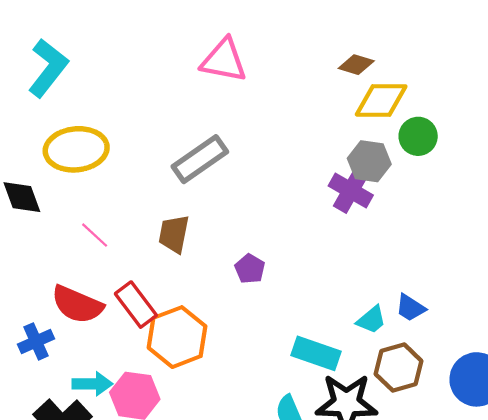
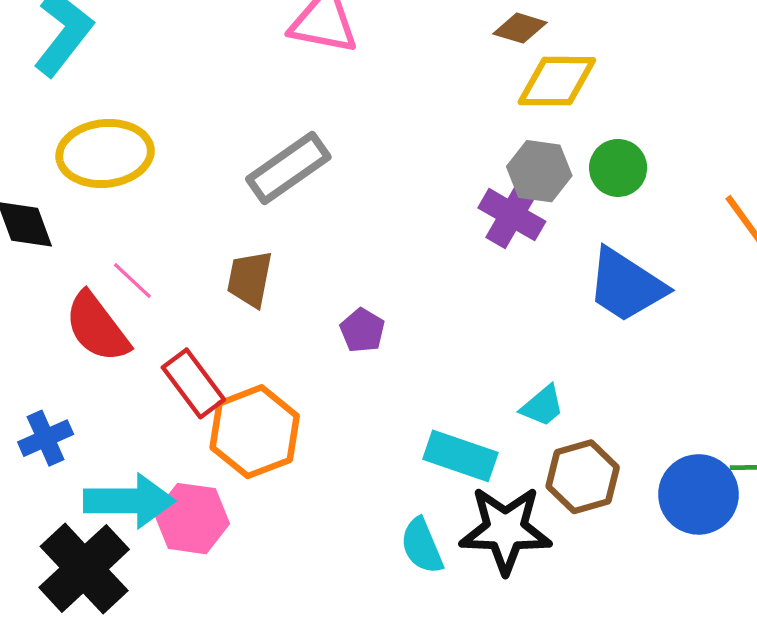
green circle: (418, 136) -> (618, 168), moved
red semicircle: (77, 305) -> (97, 327), moved, turned 30
blue trapezoid: (410, 308) -> (626, 285), moved, size x1.8
cyan arrow: (92, 384) -> (129, 501), size x1.5

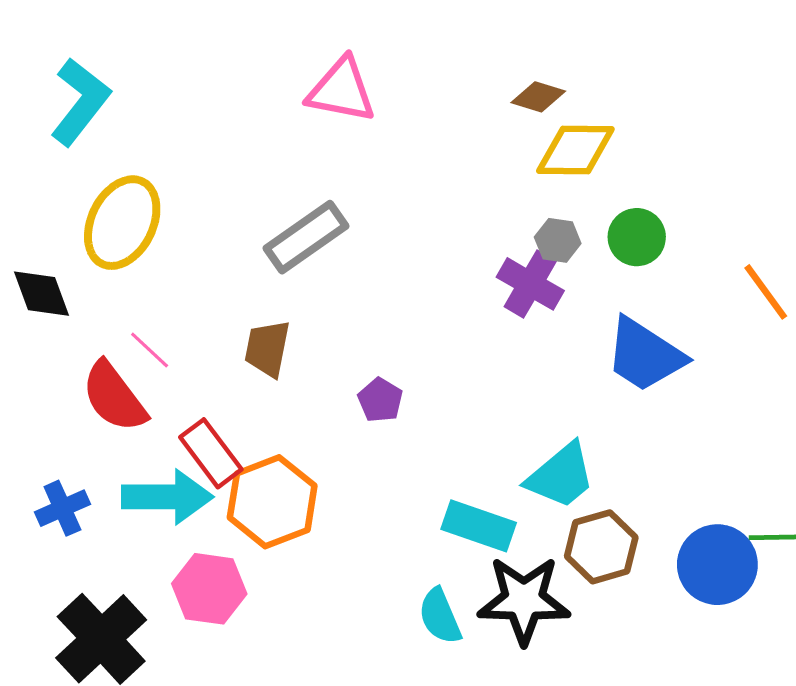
yellow ellipse: (105, 153) -> (122, 223), turned -58
gray hexagon: (539, 171) -> (558, 240), size x0.7
cyan trapezoid: (542, 406) -> (561, 476), size x1.6
cyan arrow: (129, 501) -> (167, 497), moved

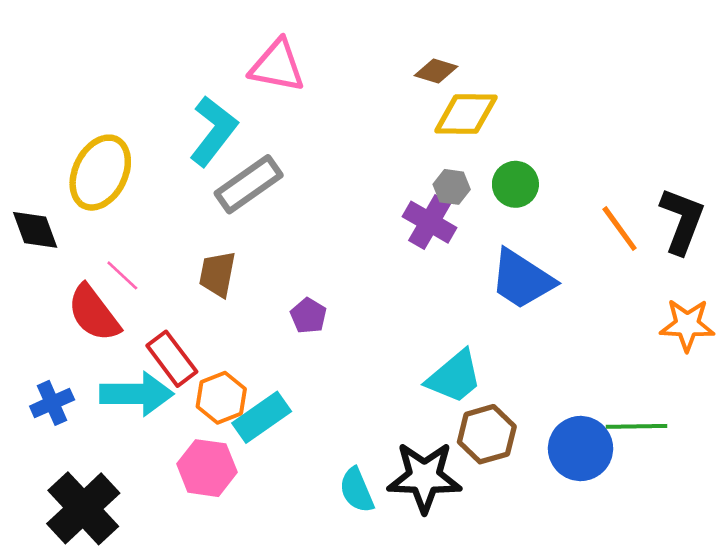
cyan L-shape: (80, 102) -> (213, 131), moved
orange hexagon: (272, 502) -> (221, 398), size x0.7
cyan rectangle: (479, 526) -> (262, 417), moved, turned -54
pink hexagon: (209, 589) -> (207, 468), moved

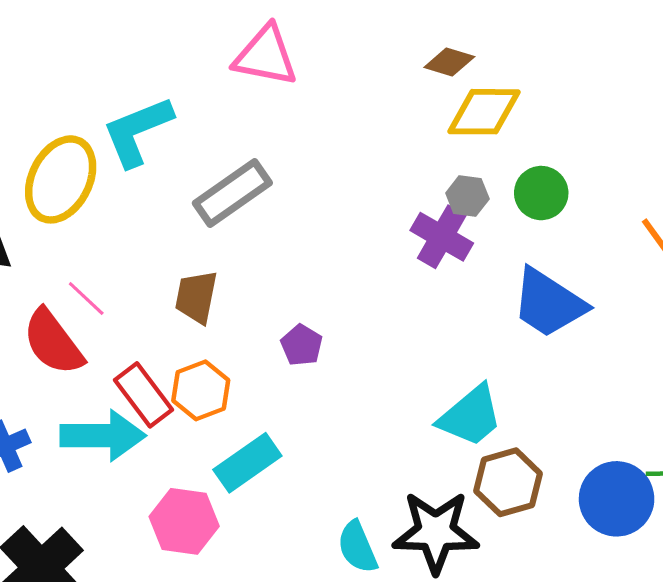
cyan L-shape: (213, 131) -> (137, 131), moved, turned -150
orange hexagon: (221, 398) -> (201, 390), moved

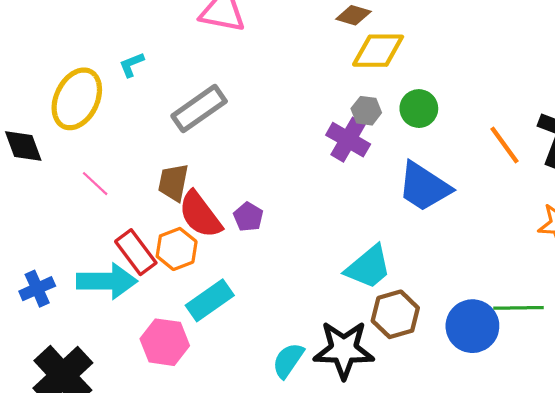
cyan L-shape: (137, 131) -> (132, 65), size x0.5
red semicircle: (53, 342) -> (200, 215), moved
cyan semicircle: (357, 547) -> (288, 360), turned 57

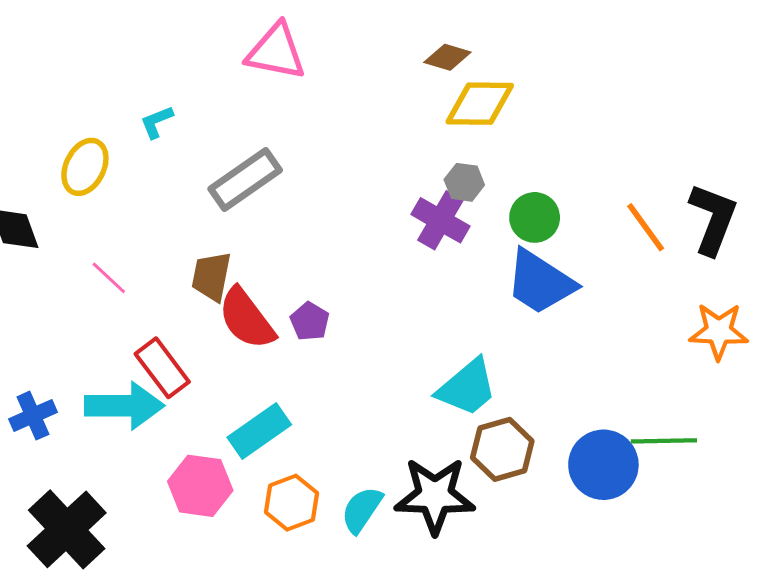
yellow ellipse: (77, 99) -> (85, 167), size x0.7
green circle: (419, 109) -> (535, 217), moved
orange hexagon: (177, 249) -> (291, 503), moved

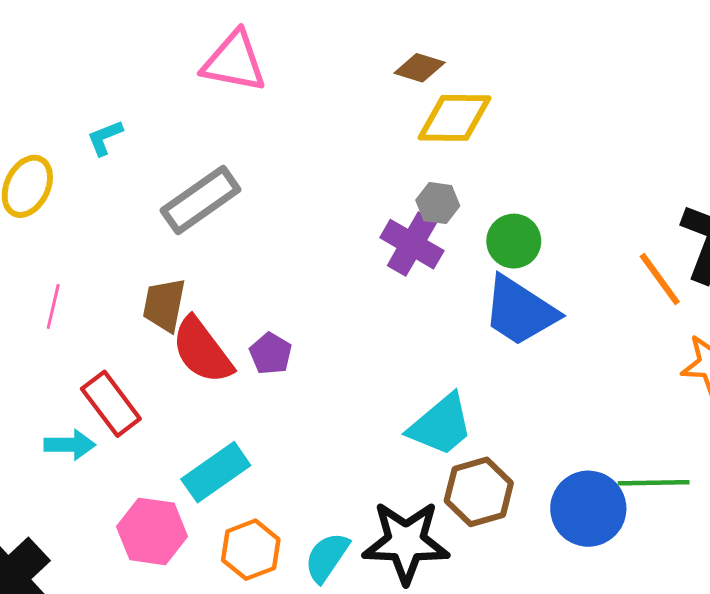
orange line: (646, 227) -> (660, 279), moved
pink line: (109, 278) -> (53, 306), turned 60
cyan arrow: (124, 406) -> (70, 445), size x0.6

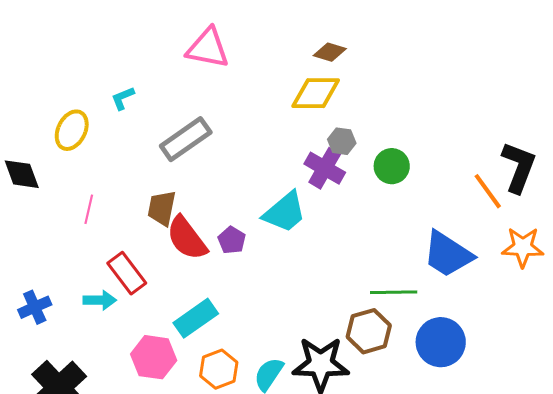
yellow diamond: (455, 118) -> (316, 93), moved
blue trapezoid: (520, 311) -> (448, 254), moved
cyan trapezoid: (441, 425) -> (285, 212), moved
green line: (654, 483) -> (394, 292), moved

